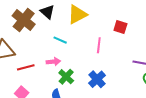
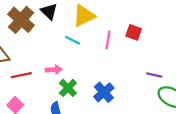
cyan line: (60, 40) -> (73, 40), moved
pink line: (99, 45) -> (108, 40), moved

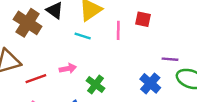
green cross: (68, 88) -> (96, 85), moved
blue cross: (104, 92) -> (150, 83), moved

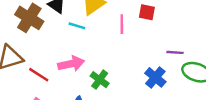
cyan line: (83, 36) -> (77, 26), moved
pink arrow: (68, 68) -> (71, 64), size x1.5
red line: (36, 79) -> (39, 75), turned 54

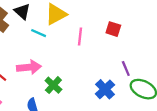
red square: (147, 12) -> (113, 29), moved
purple line: (175, 52) -> (126, 68), turned 56

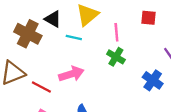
green cross: (53, 85) -> (116, 57), moved

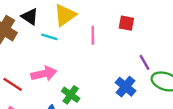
green cross: (116, 57) -> (71, 95), moved

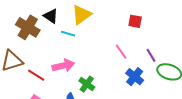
pink line: (93, 35) -> (121, 52), moved, turned -35

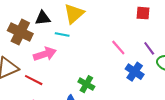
black triangle: (51, 16) -> (43, 18), turned -35
red square: (135, 21) -> (143, 13), moved
pink arrow: (63, 66) -> (45, 54), moved

